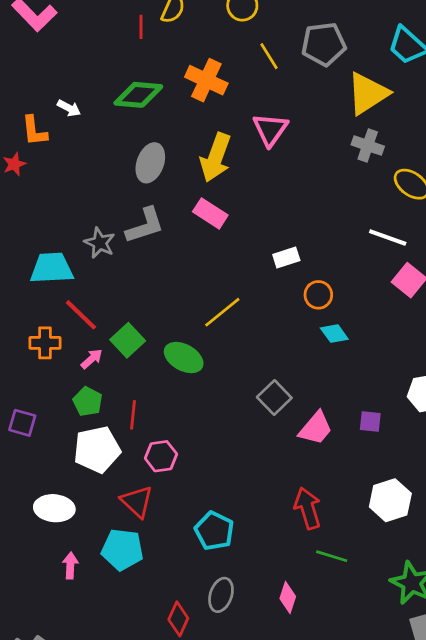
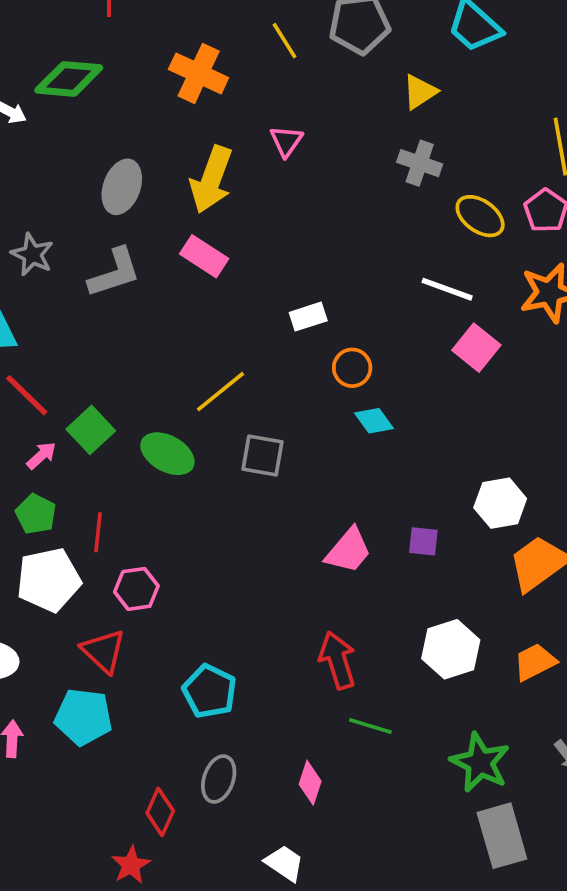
yellow triangle: (368, 93) -> (420, 92), size x0.6
green diamond: (138, 95) -> (69, 79), moved
pink triangle: (270, 129) -> (286, 141), size x0.7
gray star: (100, 243) -> (32, 254), moved
gray square: (274, 398) -> (263, 455), moved, turned -36

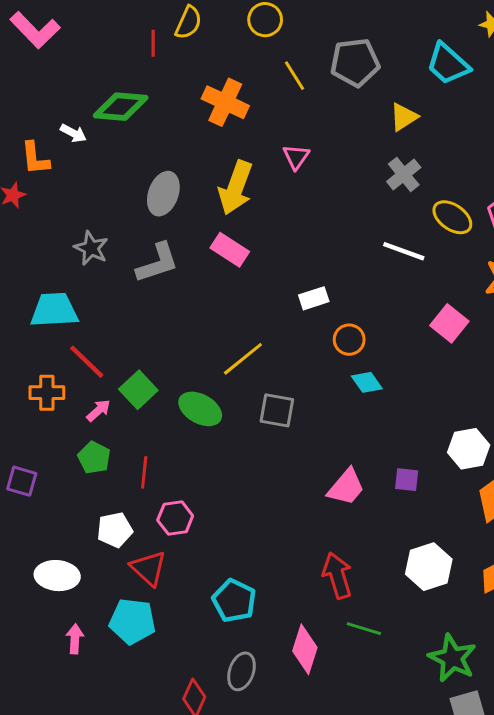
gray cross: (420, 163) -> (404, 174), turned 32
white line: (447, 289) -> (404, 251), moved
white pentagon: (49, 580) -> (115, 530), moved, size x0.7
pink diamond: (310, 783) -> (305, 649), moved, size x1.4

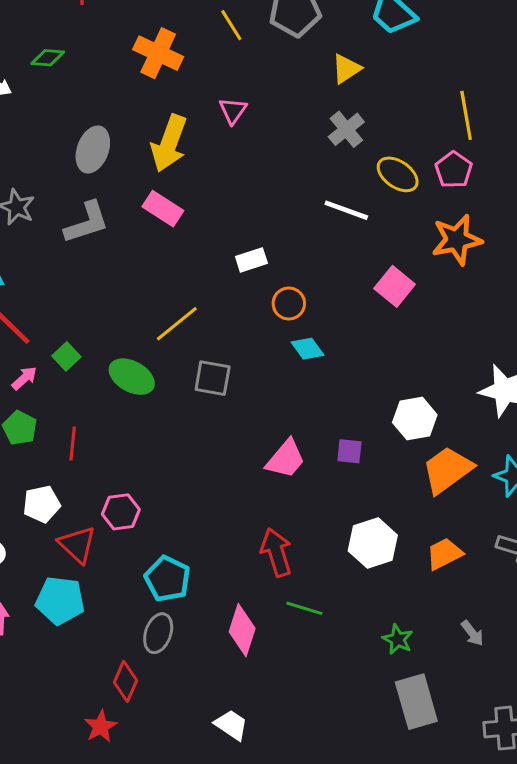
green diamond: (121, 107) -> (48, 58), size x0.6
green square: (138, 390) -> (66, 356), size x0.7
pink hexagon: (175, 518) -> (121, 512), moved
green star: (452, 658) -> (398, 639), size x0.6
gray ellipse: (242, 671) -> (158, 633), moved

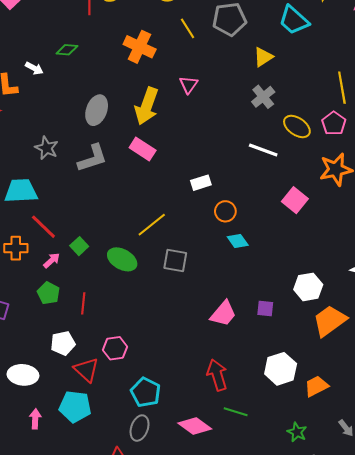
orange trapezoid: (444, 554) -> (316, 386), moved
pink diamond: (242, 630) -> (195, 426), turned -72

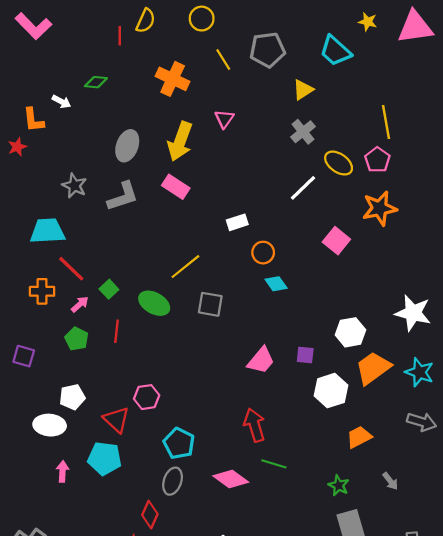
white line: (263, 150) -> (303, 188), turned -64
red line: (83, 303) -> (116, 331), moved
white pentagon: (63, 343) -> (72, 397), moved
white hexagon: (281, 369) -> (331, 391), moved

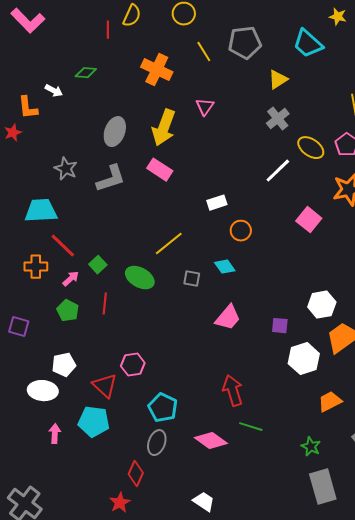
cyan diamond: (276, 284) -> (225, 267), moved
gray square: (210, 304) -> (192, 279), size x0.7
pink trapezoid: (261, 360) -> (228, 318), moved

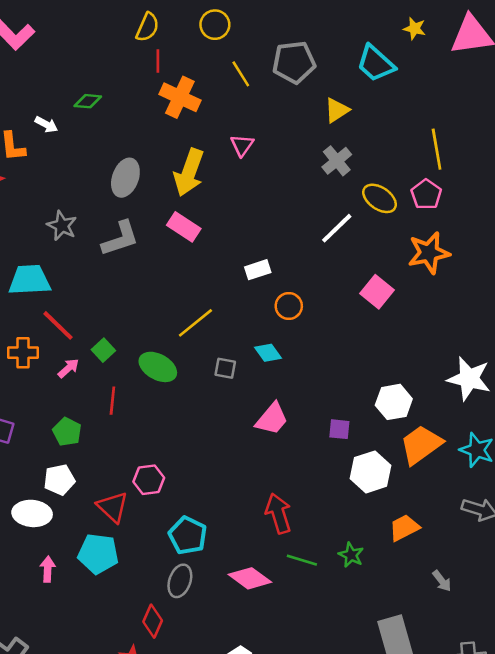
red line: (108, 30) -> (158, 61), moved
green pentagon: (68, 311) -> (67, 432), moved
green star: (311, 447) -> (351, 555), moved

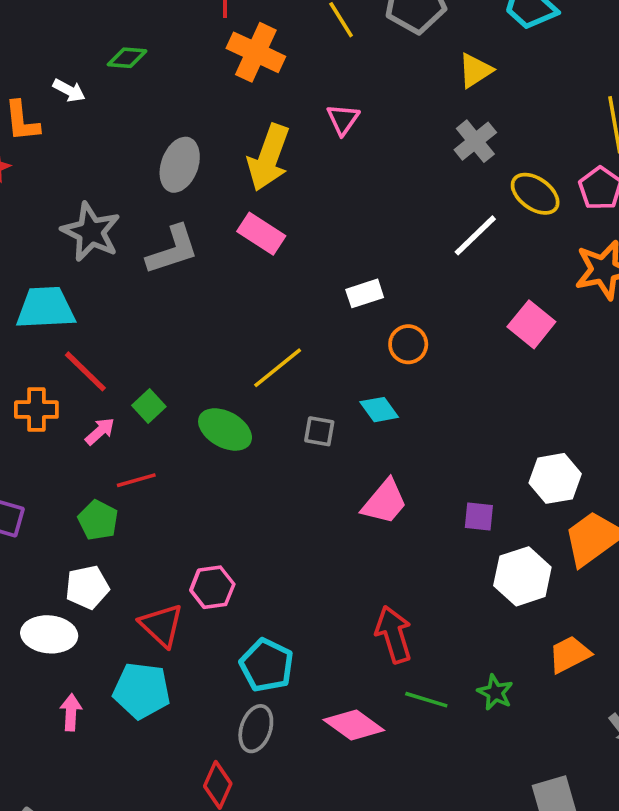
gray star: (62, 226) -> (91, 232), size x1.4
red line: (112, 401) -> (136, 480), moved, turned 68

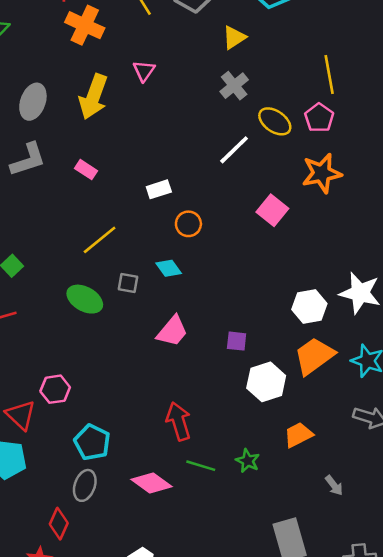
pink rectangle: (261, 234) -> (86, 170), moved, size x0.7
green ellipse: (225, 429) -> (85, 299), moved
white hexagon: (555, 478) -> (309, 307), moved

